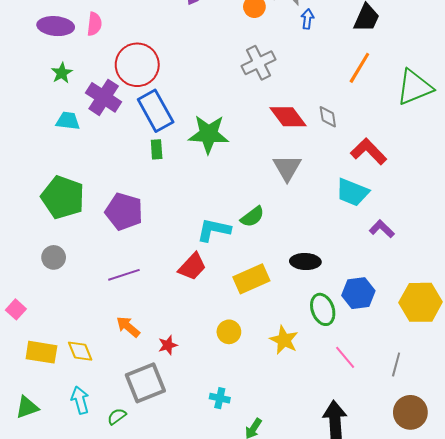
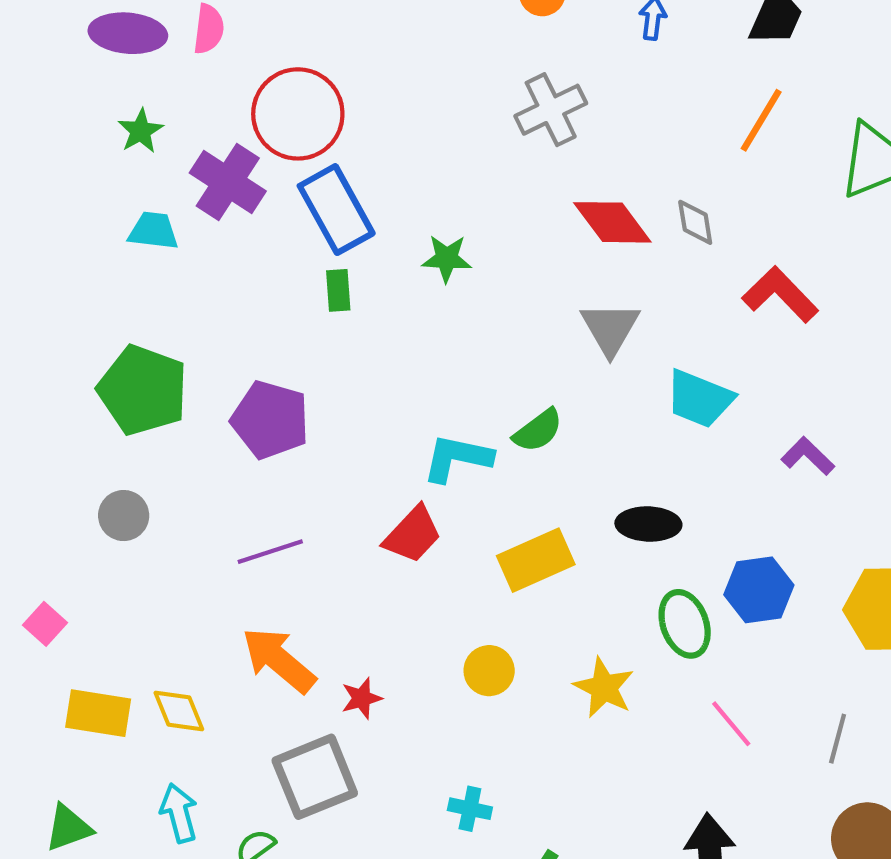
green star: (209, 134) -> (447, 258), size x0.6
cyan trapezoid: (352, 192) -> (699, 399), moved
orange arrow: (128, 327) -> (279, 660), size x1.5

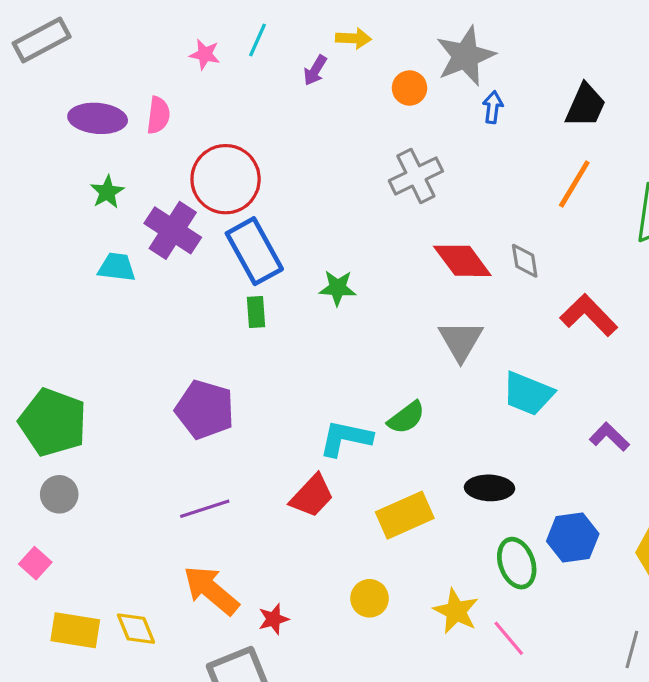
green pentagon: (143, 390) -> (53, 422), moved
gray circle: (124, 516) -> (59, 494), moved
pink line: (731, 724) -> (509, 638), moved

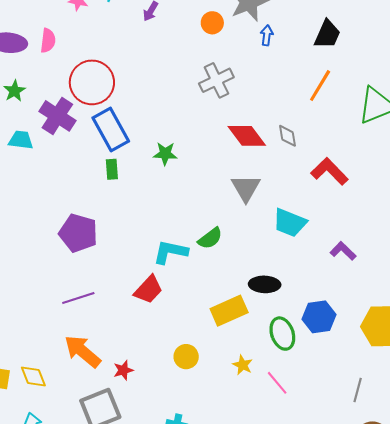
yellow rectangle: (405, 515) -> (229, 311), moved
yellow star: (456, 611) -> (243, 365), size x0.7

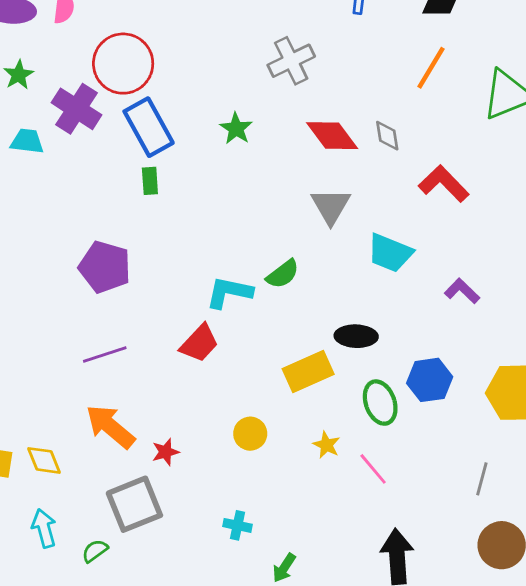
green star: (165, 154) -> (236, 129), moved, turned 30

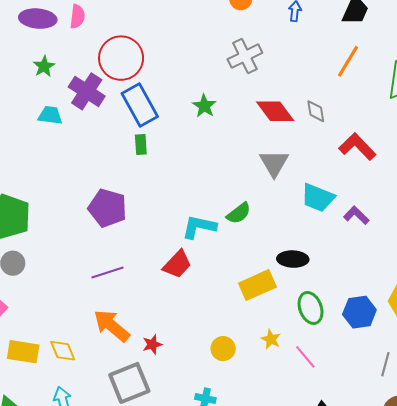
purple L-shape: (462, 291) -> (356, 215), moved
blue hexagon: (430, 380) -> (359, 312), moved
yellow circle: (250, 434) -> (223, 349), moved

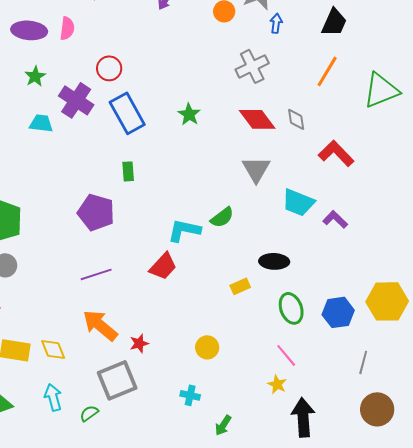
gray cross: (245, 56) -> (252, 66), moved
red circle: (121, 58) -> (109, 68), size x0.6
green rectangle: (141, 145) -> (128, 171), moved
yellow rectangle: (257, 285) -> (240, 286), size x0.6
yellow star: (271, 339) -> (277, 384), moved

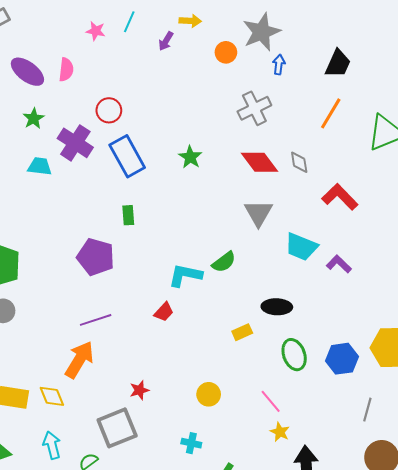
purple ellipse: (29, 30) -> (27, 72), turned 32
red trapezoid: (163, 266) -> (164, 312), size x0.7
orange arrow: (100, 325) -> (79, 360), moved, turned 81
pink line: (286, 355) -> (271, 401), moved

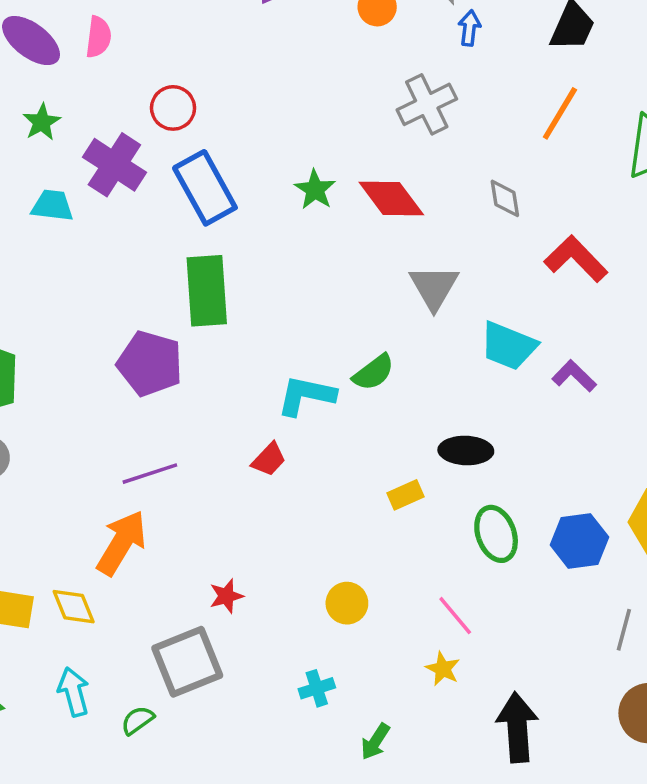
red diamond: (260, 162) -> (391, 198), moved
green rectangle: (128, 215) -> (207, 291), size x2.0
yellow star: (280, 432) -> (443, 669), moved
cyan cross: (191, 443) -> (317, 688), turned -30

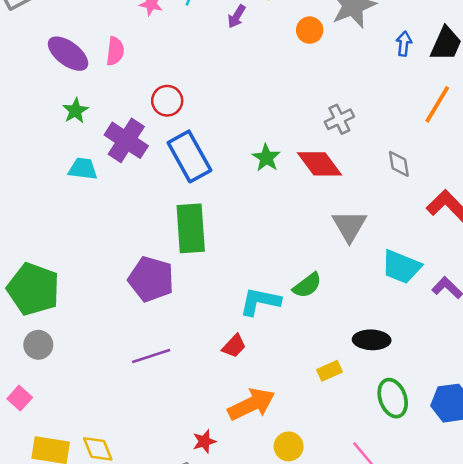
blue arrow: (469, 28) -> (404, 44), moved
gray cross: (427, 104) -> (339, 119), moved, size x0.7
orange arrow: (122, 543) -> (251, 404), moved, turned 33

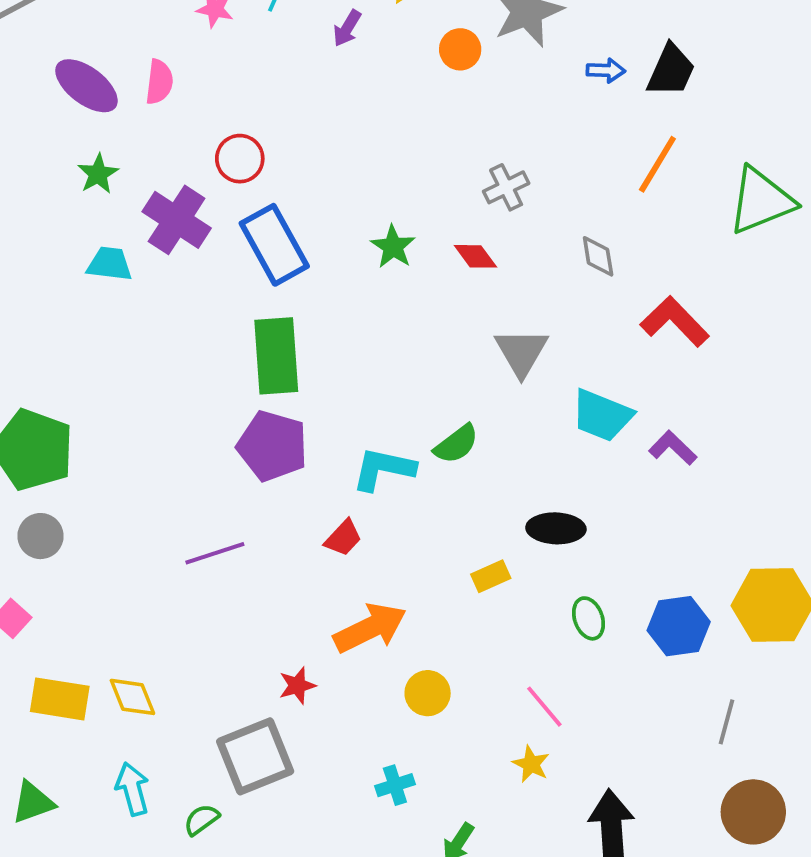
blue arrow: (404, 44) -> (606, 70), turned 85
red diamond: (320, 164) -> (475, 256), size x0.6
purple pentagon: (151, 279) -> (272, 446), moved
green ellipse: (393, 398) -> (589, 618), size x0.7

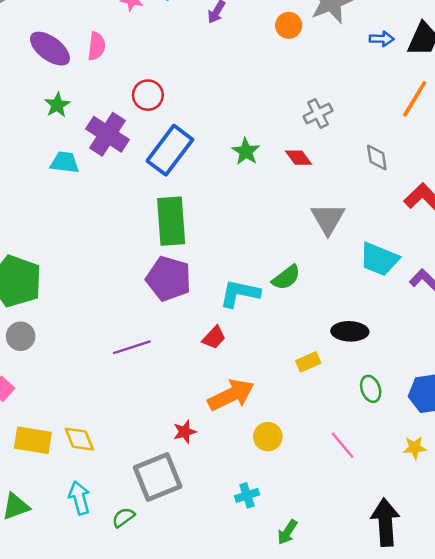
blue rectangle: (274, 245) -> (170, 150), turned 66
yellow star: (531, 764) -> (415, 448), moved, turned -30

